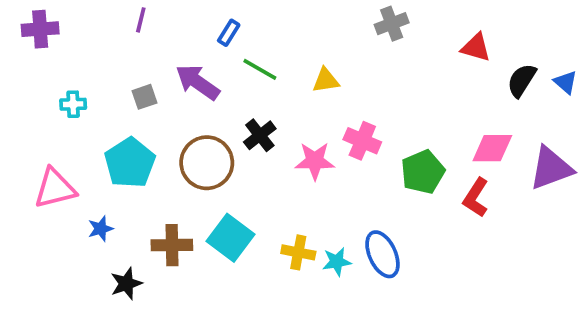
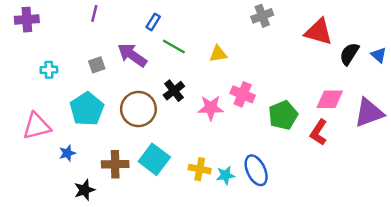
red triangle: (476, 47) -> (319, 32), size x1.4

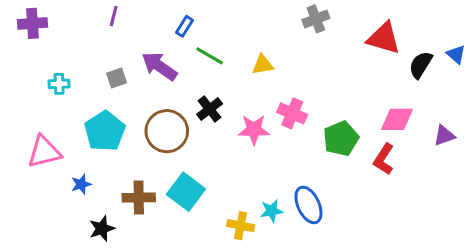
blue triangle: (379, 55) -> (456, 54), moved
purple triangle: (369, 113) -> (444, 136), size x0.6
yellow cross: (200, 169) -> (241, 226), moved

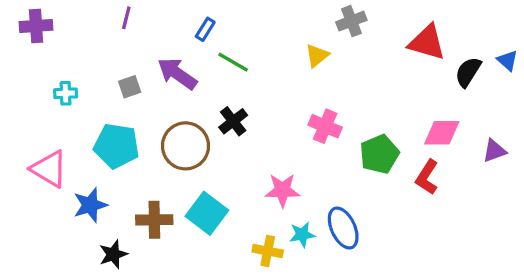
yellow triangle: (263, 65) -> (317, 56), moved, turned -30
pink star: (254, 130) -> (282, 190), moved
cyan pentagon: (105, 131) -> (117, 146), turned -30
pink triangle: (44, 152) -> (49, 169), turned 45
blue star: (81, 184) -> (90, 205), size x1.5

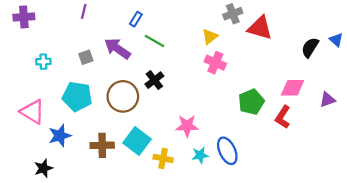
red triangle: (427, 42) -> (260, 28), moved
pink cross: (325, 126) -> (215, 63), moved
yellow cross: (268, 251) -> (163, 158), moved
black star: (113, 254) -> (43, 168), moved

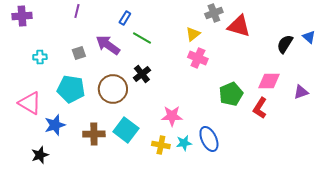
yellow cross: (163, 158) -> (161, 145), moved

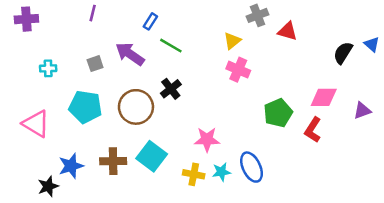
red triangle: (239, 26) -> (288, 31), size x0.7
blue star: (55, 125) -> (71, 166), moved

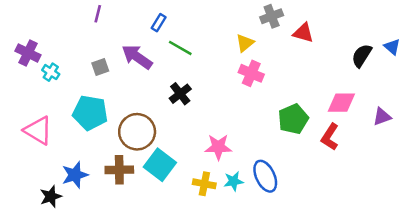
purple cross: (26, 19) -> (28, 53), moved, turned 30
cyan cross: (48, 68) -> (51, 72), turned 35
brown circle: (136, 107) -> (137, 132), moved

